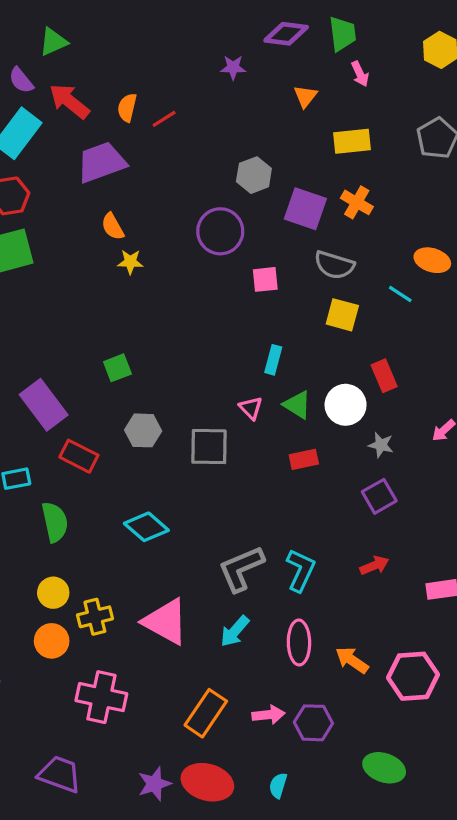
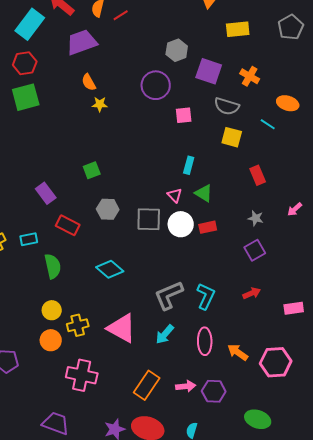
orange cross: (357, 202) -> (250, 76), moved
purple rectangle: (44, 405) -> (46, 193), size x0.7
white circle: (346, 405) -> (181, 224), moved

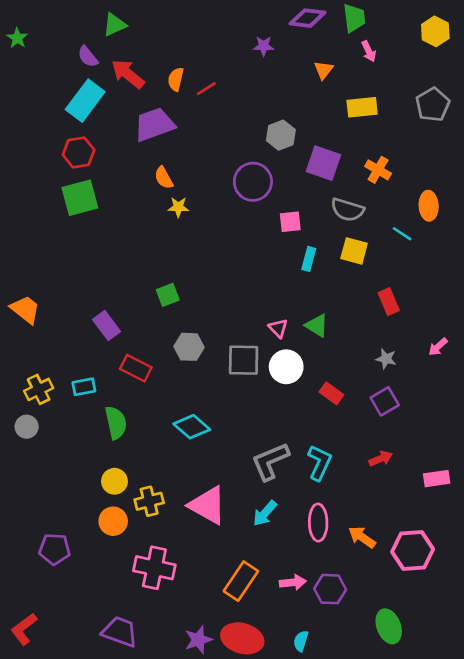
orange ellipse: (288, 103) -> (429, 206), turned 70
cyan rectangle: (189, 165) -> (309, 259), moved
red rectangle: (208, 227) -> (331, 393), moved, turned 48
green ellipse: (258, 419) -> (389, 626), turned 50

